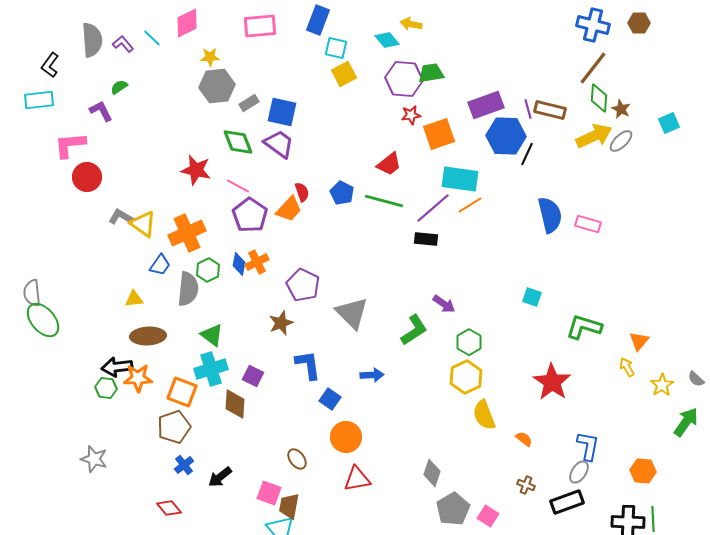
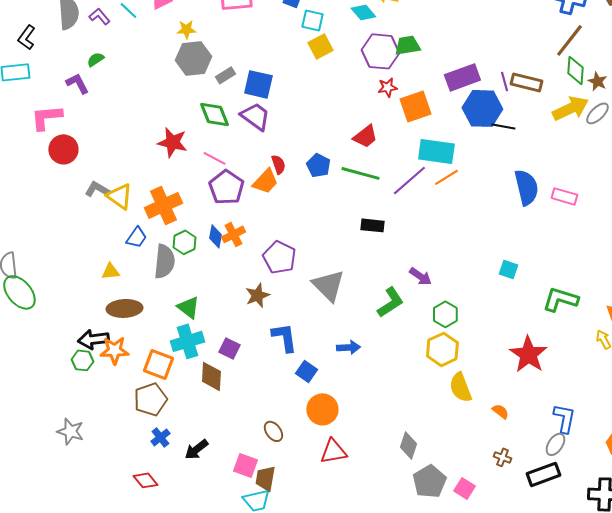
black line: (527, 154) -> (503, 126), turned 75
black rectangle: (426, 239) -> (372, 225), moved

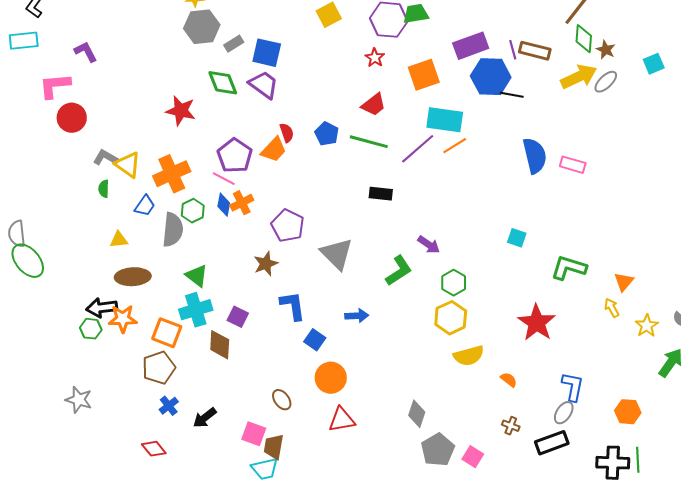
green semicircle: (95, 59) -> (104, 189), moved, turned -54
red star: (387, 87) -> (375, 58), moved, turned -30
pink line: (214, 158) -> (224, 179), moved
yellow semicircle: (460, 387) -> (469, 356), turned -84

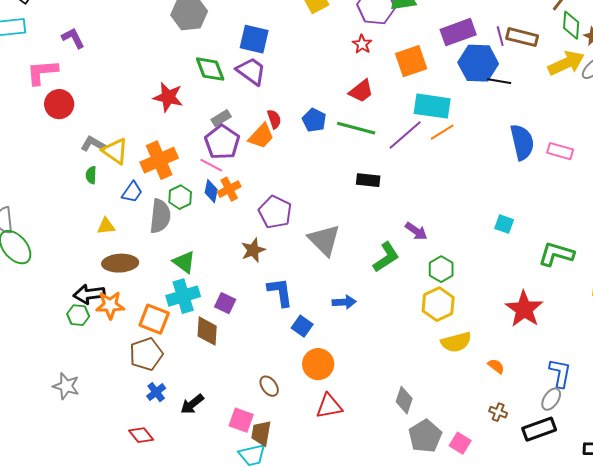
gray rectangle: (234, 44) -> (221, 118), moved

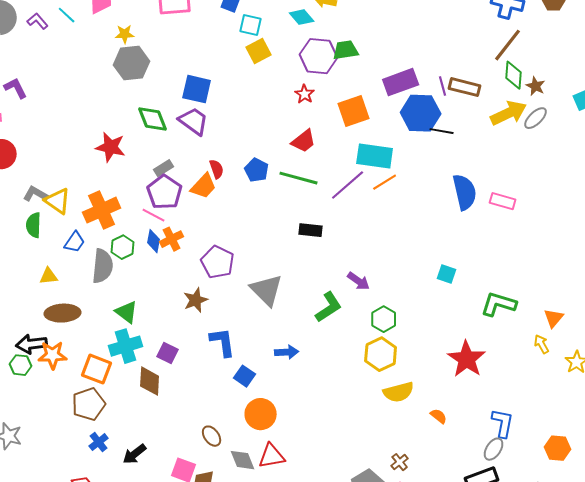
green semicircle: (91, 175) -> (34, 225), size x1.4
gray diamond: (404, 400) -> (243, 460), moved, turned -40
brown cross: (498, 412) -> (400, 462), moved, turned 30

